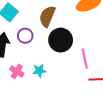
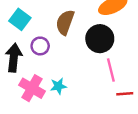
black circle: (61, 40) -> (100, 39), moved
pink cross: (17, 71) -> (32, 88), size x1.5

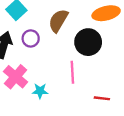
pink line: (111, 70) -> (72, 72), moved
cyan star: (58, 86) -> (40, 91), moved

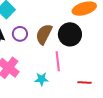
brown semicircle: (58, 21) -> (44, 34), moved
cyan star: (40, 91) -> (41, 79), moved

